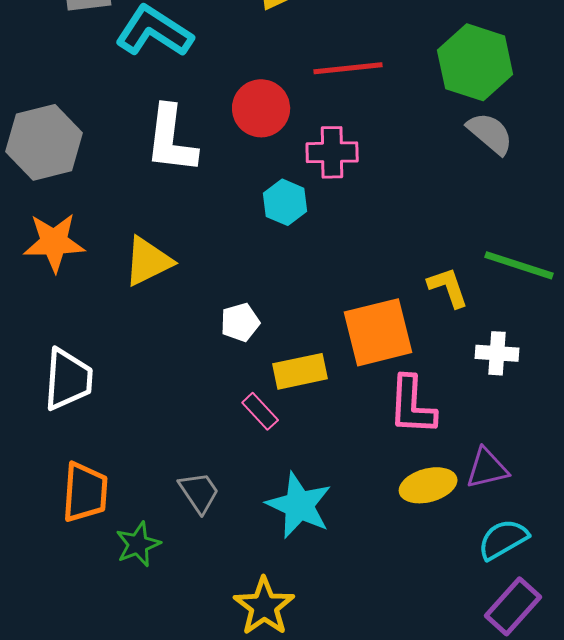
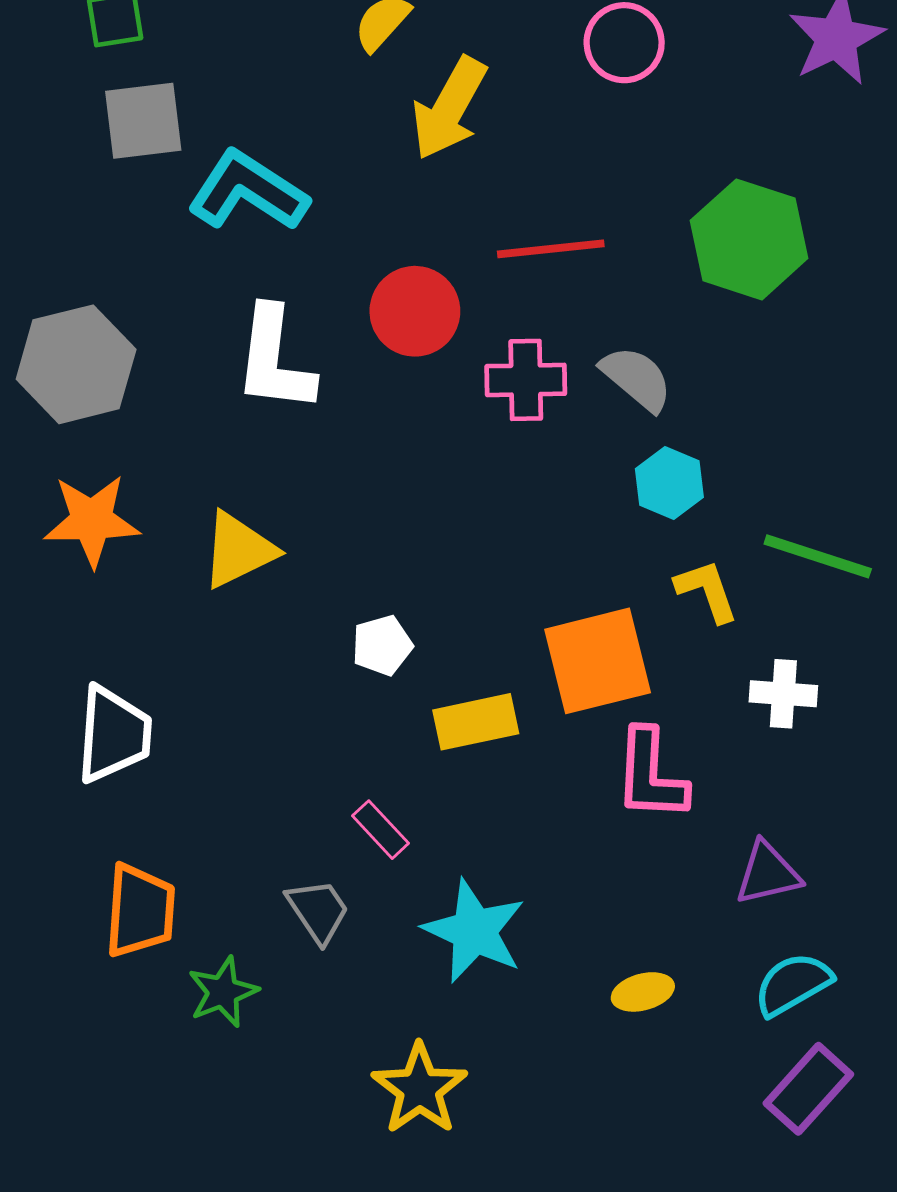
gray semicircle: (490, 133) -> (637, 378), moved
cyan hexagon: (285, 202) -> (669, 483), moved
pink rectangle: (260, 411) -> (381, 830), moved
yellow ellipse: (428, 485) -> (643, 992), moved, size x0.7

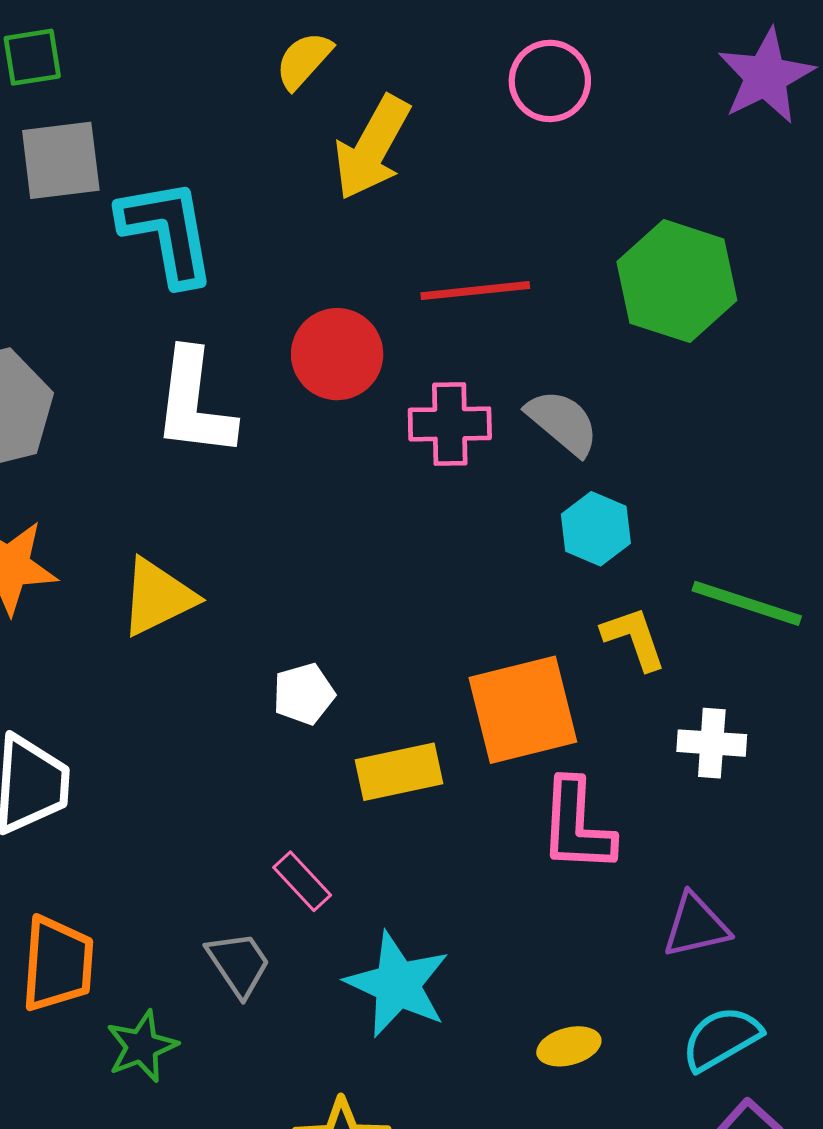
cyan L-shape: (248, 191) -> (167, 232), turned 47

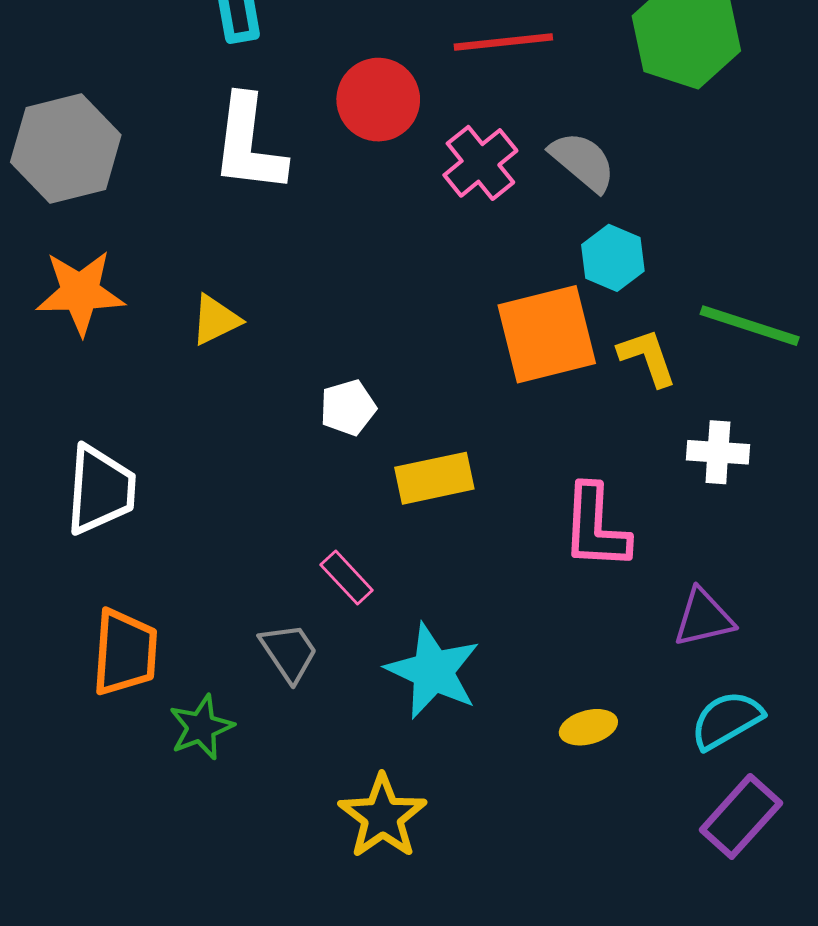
pink cross: (450, 424) -> (480, 163), turned -38
yellow triangle: (158, 597) -> (216, 320), size x0.7
orange square: (523, 710) -> (547, 334), moved

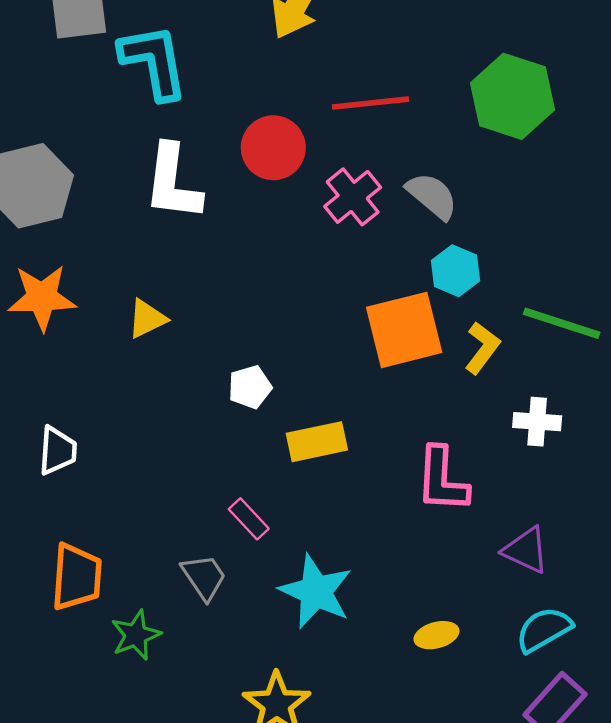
yellow L-shape: (647, 357) -> (482, 348), turned 56
white trapezoid: (100, 490) -> (58, 451), size x0.7
purple triangle: (704, 618) -> (526, 550), turned 38

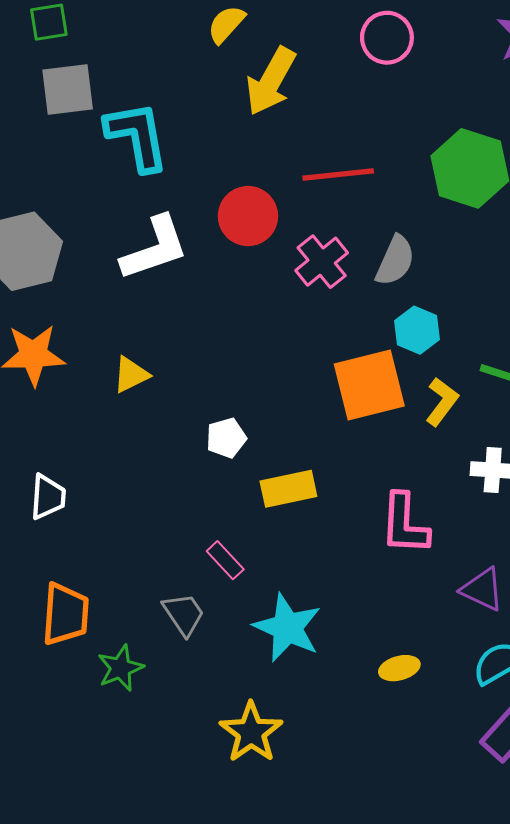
white L-shape: (173, 182) -> (155, 248), turned -116
gray semicircle: (432, 196) -> (395, 261), turned 74

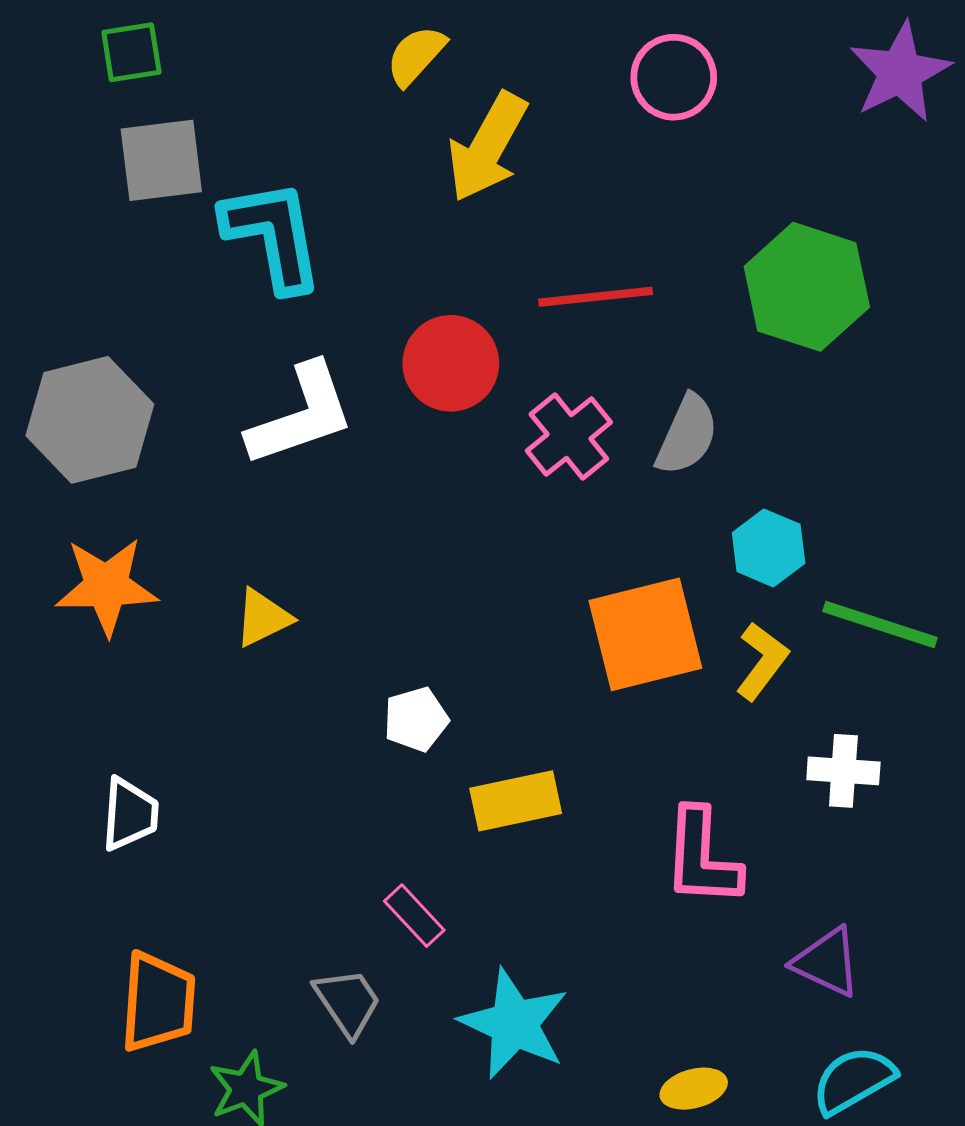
cyan hexagon: (417, 330) -> (769, 548), moved

